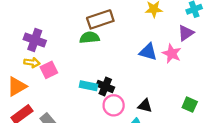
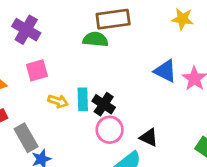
yellow arrow: (32, 63) -> (58, 101), moved
cyan rectangle: (88, 86) -> (83, 99), turned 66

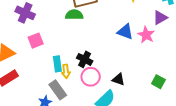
cyan rectangle: (83, 99) -> (57, 64), moved
yellow arrow: (58, 101) -> (66, 71), moved, turned 72
gray rectangle: (26, 138) -> (58, 90), moved

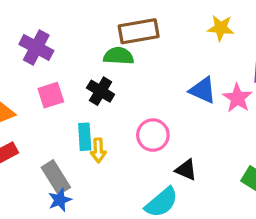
black cross: (85, 59) -> (101, 91), moved
pink circle: (91, 77) -> (153, 135), moved
gray rectangle: (58, 90) -> (56, 177), moved

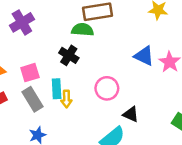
purple cross: (36, 47) -> (22, 22), turned 30
pink square: (51, 95) -> (30, 73), moved
gray rectangle: (56, 177) -> (33, 99), moved

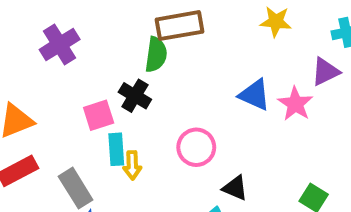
green semicircle: (82, 30) -> (156, 55), turned 95
pink square: (30, 73) -> (99, 115), moved
gray rectangle: (33, 99) -> (76, 188), moved

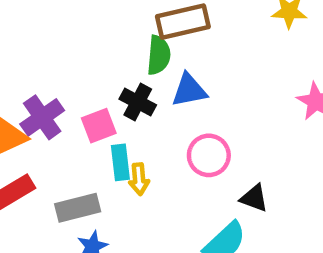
purple cross: (60, 45) -> (42, 117), moved
blue triangle: (255, 95) -> (189, 90), moved, turned -32
gray rectangle: (76, 188) -> (78, 208), turned -69

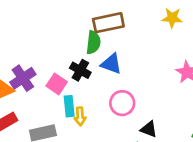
blue triangle: (189, 90) -> (111, 64), turned 30
pink square: (99, 126) -> (57, 84), turned -36

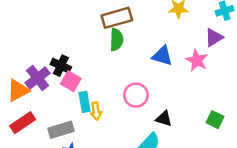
green semicircle: (93, 42) -> (116, 40), moved
blue triangle: (111, 64) -> (162, 56), moved
black cross: (80, 70) -> (61, 66), moved

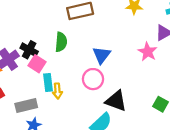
green semicircle: (116, 40) -> (61, 42), moved
blue triangle: (162, 56) -> (101, 55), moved, turned 48
black triangle: (164, 119) -> (116, 101), size x1.5

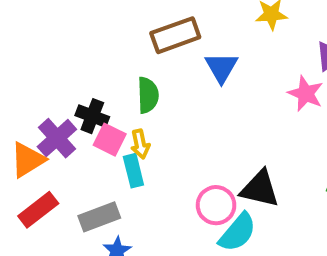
blue triangle: (101, 55) -> (221, 67), moved
pink circle: (93, 79) -> (216, 205), moved
yellow arrow: (57, 91) -> (140, 144), moved

